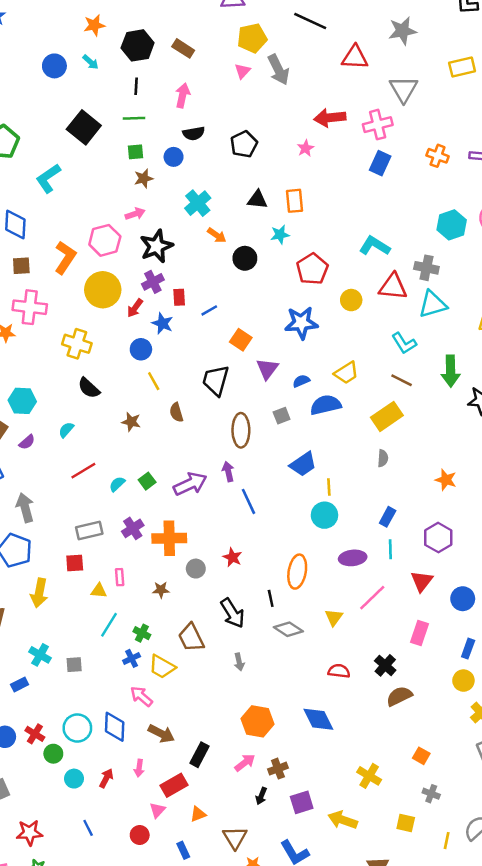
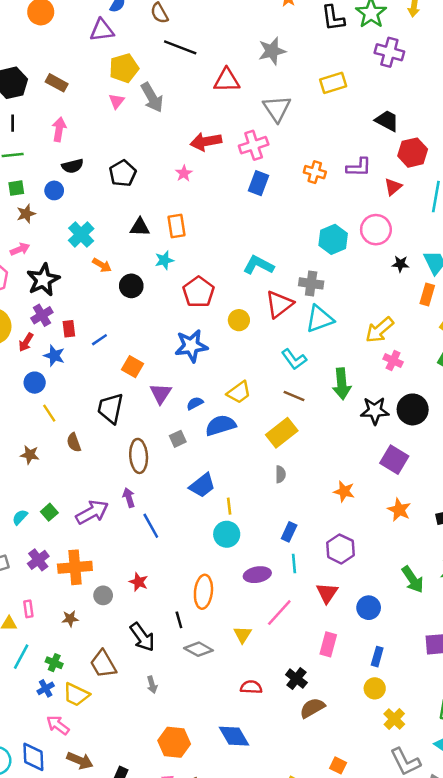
red triangle: (393, 287) -> (279, 304), turned -40

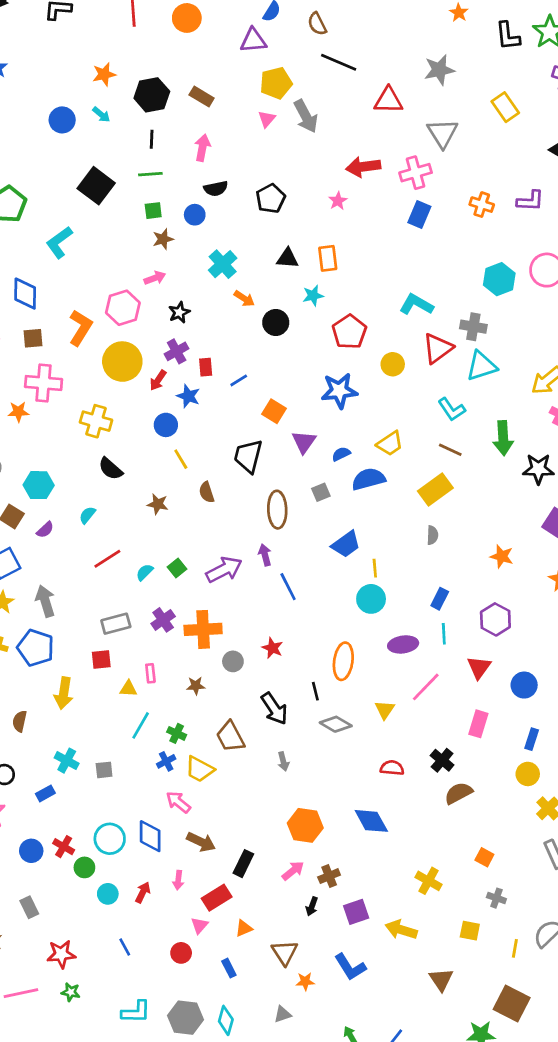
yellow rectangle: (333, 83) -> (505, 107), turned 70
black star: (43, 280) -> (179, 312), size x0.6

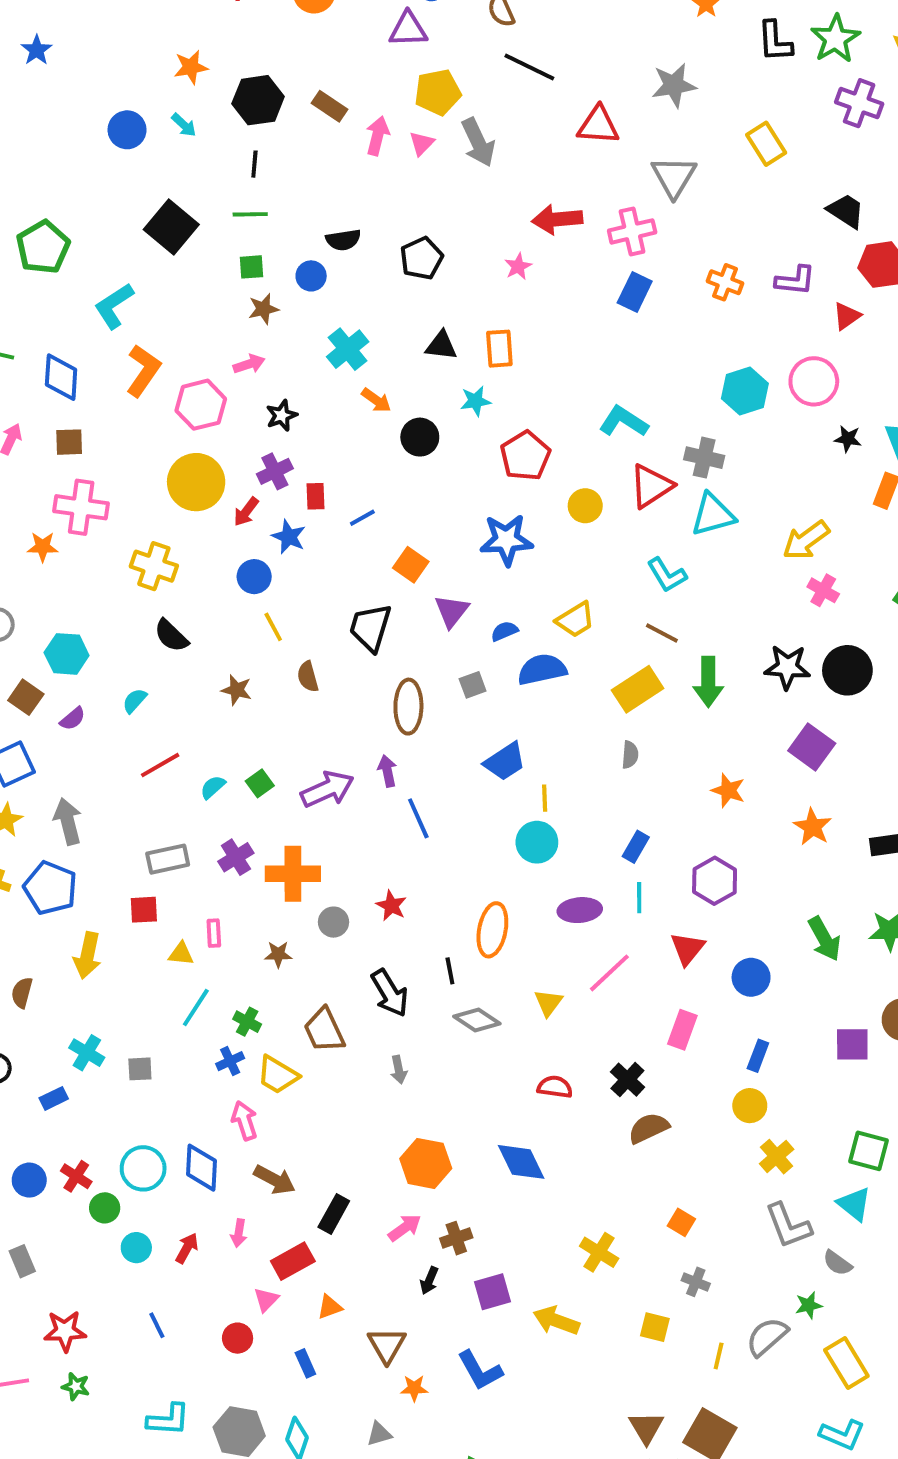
pink arrow: (202, 148) -> (378, 136), moved
orange L-shape: (80, 328) -> (143, 371), moved
green arrow: (503, 438) -> (708, 682), moved
pink arrow: (178, 802) -> (244, 1121), turned 30
brown triangle: (441, 979) -> (646, 1428), moved

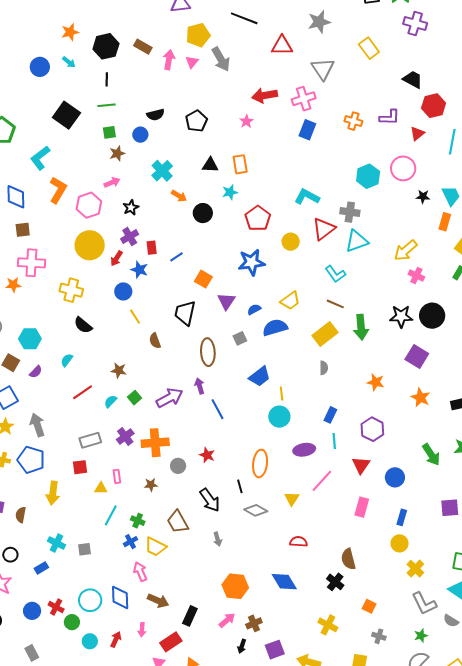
brown star: (237, 690) -> (119, 370), moved
black cross: (627, 1080) -> (335, 582), moved
brown semicircle: (649, 1128) -> (348, 559), turned -75
green star: (809, 1305) -> (421, 636), moved

